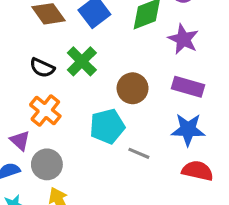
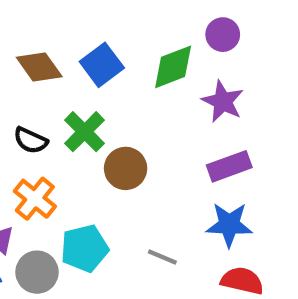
purple rectangle: (188, 87) -> (229, 166), turned -36
brown circle: (133, 88) -> (126, 168), moved
cyan pentagon: (107, 126) -> (85, 248), moved

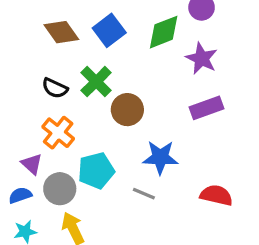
blue star: (229, 225) -> (160, 157), moved
gray line: (162, 257) -> (144, 194), moved

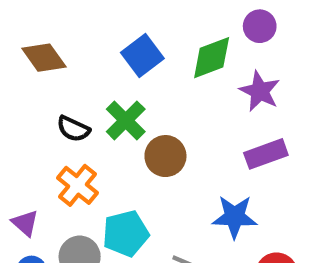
brown diamond: (61, 32) -> (44, 58), moved
blue star: (160, 157) -> (235, 217), moved
purple triangle: (32, 164) -> (25, 223), moved

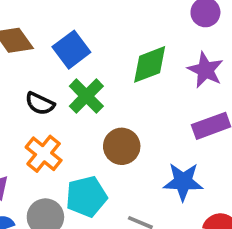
blue square: (142, 56) -> (71, 50), moved
green diamond: (212, 58) -> (150, 64), moved
brown circle: (165, 156) -> (122, 146), moved

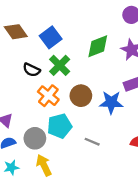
orange cross: (44, 154) -> (48, 96), moved
blue star: (183, 182) -> (111, 102), moved

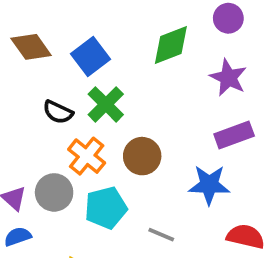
green diamond: (98, 46) -> (171, 45), moved
blue star: (111, 102) -> (209, 185), moved
gray circle: (35, 138) -> (54, 192), moved

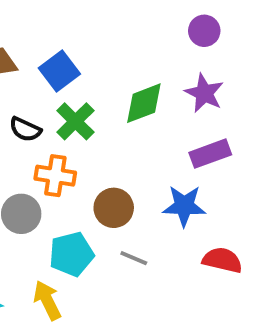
green diamond: (171, 45) -> (144, 103), moved
orange cross: (87, 156) -> (55, 176), turned -30
brown circle: (142, 156) -> (114, 208), moved
cyan pentagon: (106, 208) -> (71, 254), moved

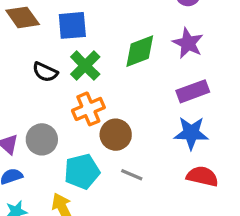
blue square: (59, 71) -> (72, 25), turned 32
orange cross: (55, 176) -> (88, 109), moved, turned -32
blue star: (184, 206) -> (191, 133), moved

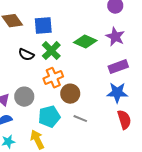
green diamond: (140, 51) -> (85, 42), turned 45
red semicircle: (202, 176) -> (124, 120), turned 60

